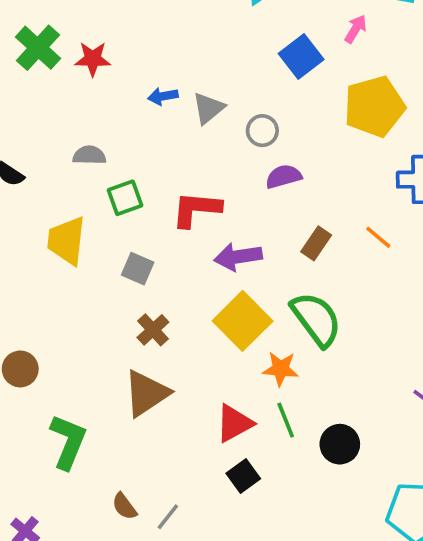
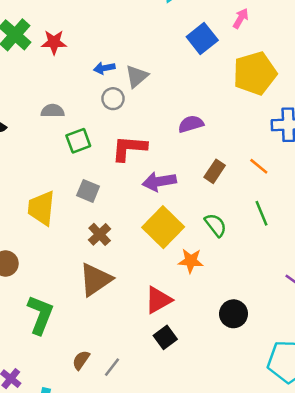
gray circle: (262, 131) -> (113, 99), moved
yellow trapezoid: (66, 241) -> (41, 208), moved
green semicircle: (316, 319) -> (216, 225), size x0.6
green line: (286, 420) -> (262, 213), moved
brown semicircle: (124, 506) -> (81, 360), turned 72

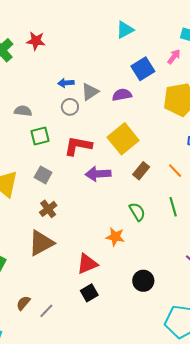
red star: (54, 42) -> (36, 41), moved
purple semicircle: (191, 124) -> (122, 95), moved
yellow square: (163, 227) -> (123, 139), moved

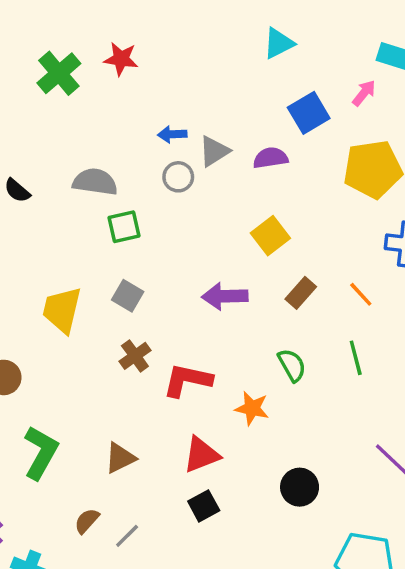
gray semicircle: (23, 111) -> (95, 182), size x1.4
yellow square: (123, 139) -> (270, 236), size x0.7
red L-shape: (78, 146) -> (187, 380), moved
brown triangle: (41, 243) -> (120, 458), moved, size x0.7

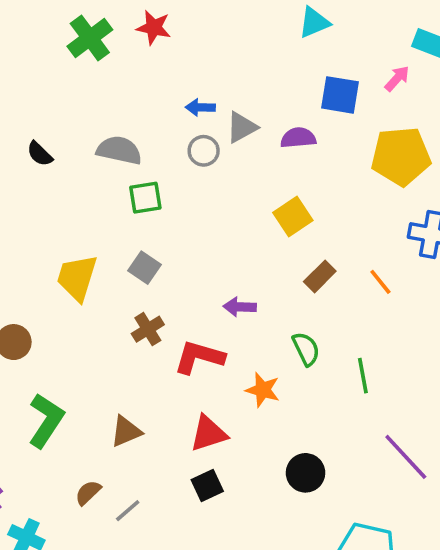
blue square: (309, 113) -> (340, 95), turned 36
purple arrow: (225, 296) -> (240, 307), moved, size x0.7
green line: (356, 358) -> (363, 376), moved

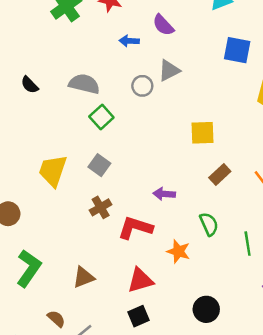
blue arrow: (200, 107) -> (129, 41), moved
purple semicircle: (298, 138) -> (163, 25), moved, turned -130
green square: (145, 198) -> (101, 117), turned -35
yellow square: (293, 216) -> (202, 133), turned 30
brown semicircle: (88, 493) -> (56, 319), turned 84

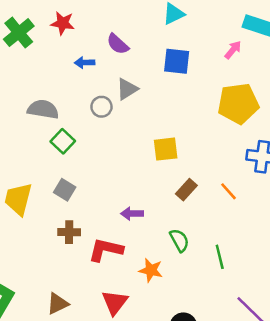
blue square: (237, 50) -> (177, 61), moved
brown cross: (101, 207) -> (69, 232), turned 35
red triangle: (140, 280) -> (115, 302), turned -32

